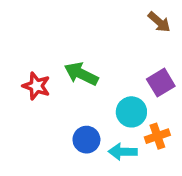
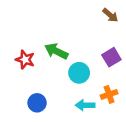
cyan circle: (131, 112) -> (79, 73), moved
blue circle: (86, 140) -> (37, 103), moved

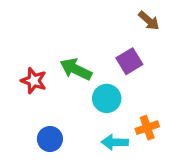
purple square: (111, 57) -> (129, 61), moved

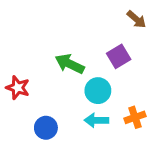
red star: (34, 81) -> (18, 88), moved
cyan arrow: (115, 142) -> (96, 120), moved

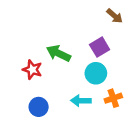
red star: (18, 88) -> (32, 70), moved
cyan circle: (98, 91) -> (96, 73), moved

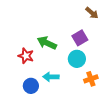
cyan arrow: (81, 101) -> (51, 77), moved

